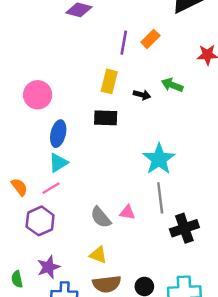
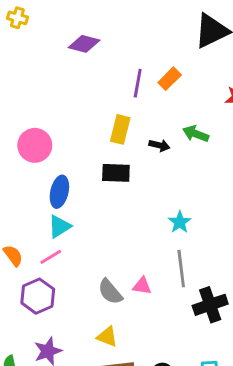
cyan star: (159, 159) -> (180, 222), size x0.6

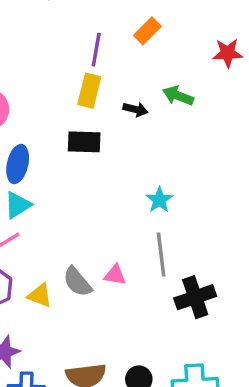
purple line: (138, 83) -> (96, 50), moved
yellow triangle: (107, 337) -> (40, 295), moved

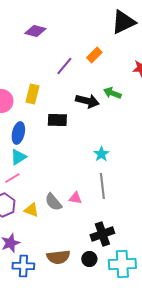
purple line: (96, 50) -> (64, 66), turned 30
yellow rectangle: (89, 91) -> (32, 94), moved
black arrow: (135, 109) -> (87, 101), size x1.6
black cross: (195, 297) -> (102, 234), moved

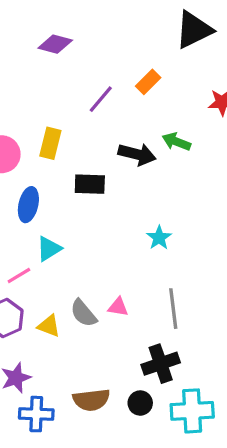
cyan triangle: (18, 157) -> (49, 249), moved
gray line: (102, 186) -> (173, 309), moved

